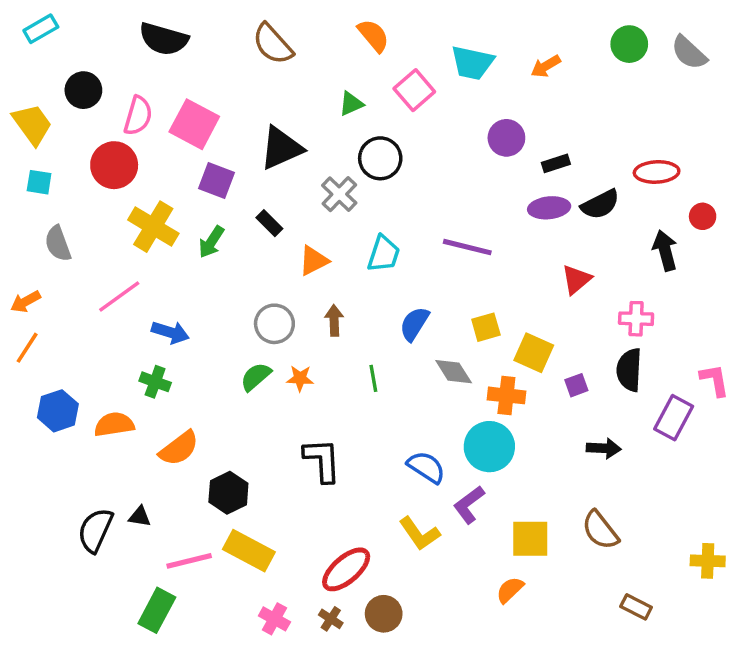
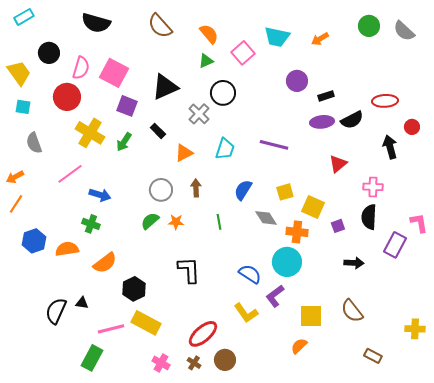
orange semicircle: (373, 36) -> (209, 34), moved

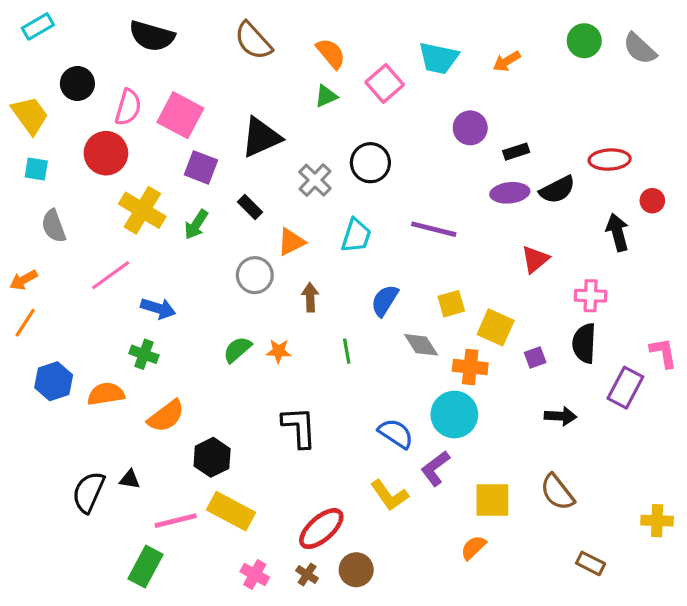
black circle: (223, 93) -> (370, 163), moved
gray circle: (161, 190) -> (255, 275), moved

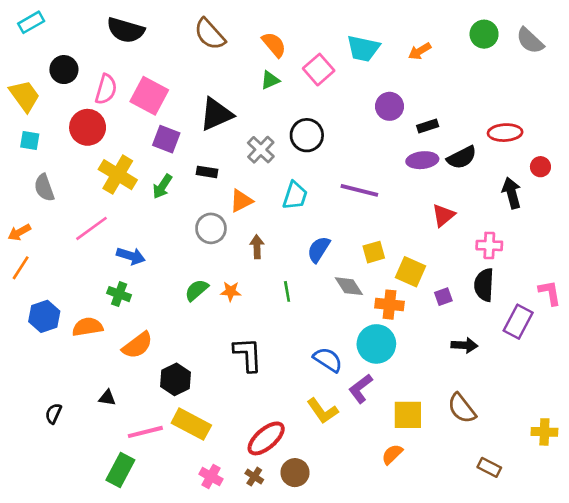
black rectangle: (250, 207) -> (207, 172), turned -36
black semicircle: (88, 492) -> (53, 414), moved, size x0.6

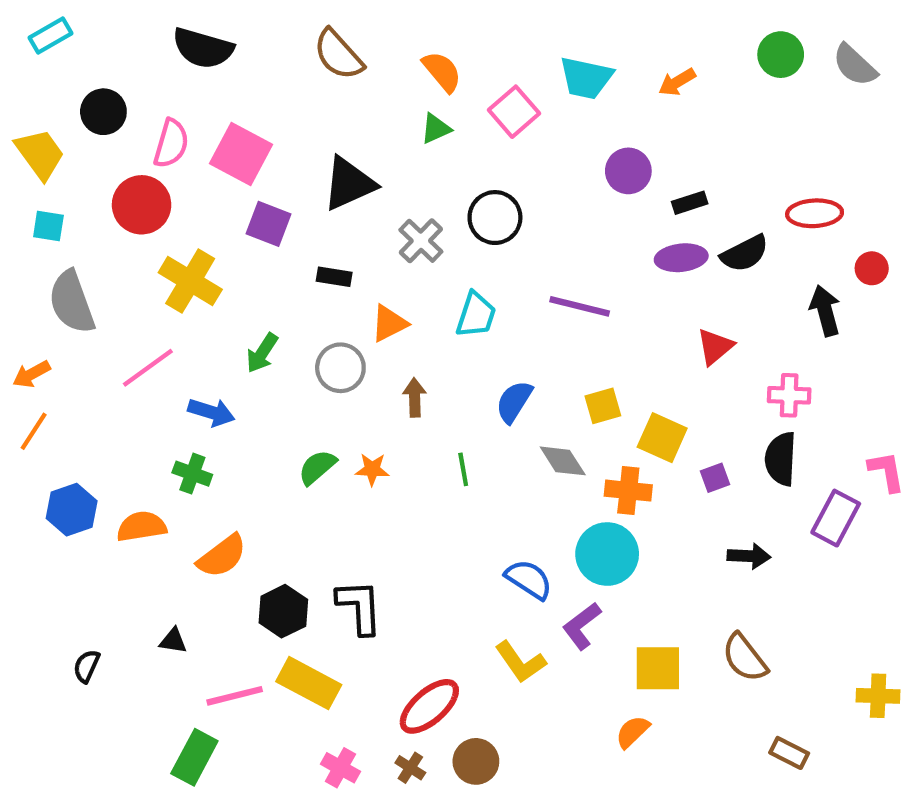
green arrow: (162, 186) -> (262, 353), moved
gray semicircle: (44, 188) -> (72, 302), size x1.4
black L-shape: (248, 354) -> (360, 607), moved

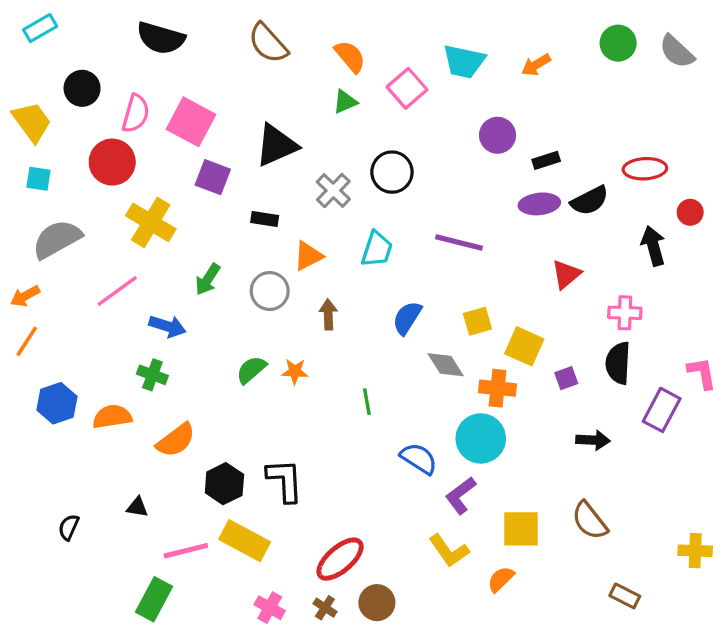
gray semicircle: (72, 302) -> (57, 239), turned 81
green line: (463, 469) -> (367, 402), moved
yellow L-shape: (520, 662) -> (449, 551), moved

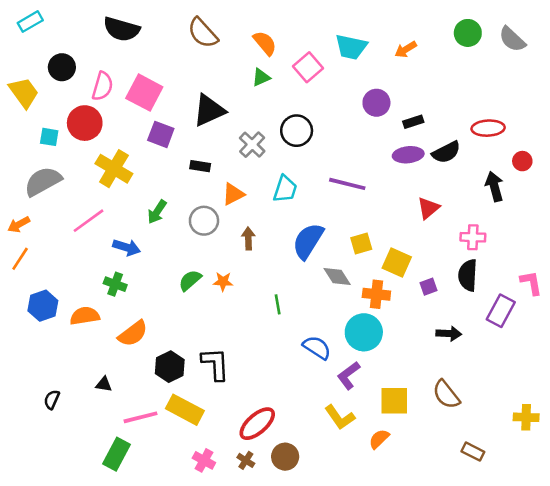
cyan square: (38, 179) -> (49, 137), moved
blue semicircle: (407, 318) -> (308, 241), size x1.4

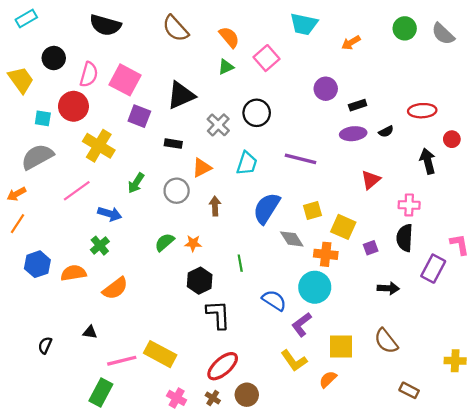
cyan trapezoid: (351, 47) -> (304, 24), moved
black semicircle: (446, 152) -> (386, 131), size x0.6
green cross: (115, 284) -> (100, 246), turned 30
black L-shape: (215, 364) -> (218, 315), moved
black hexagon: (170, 367) -> (200, 281), moved

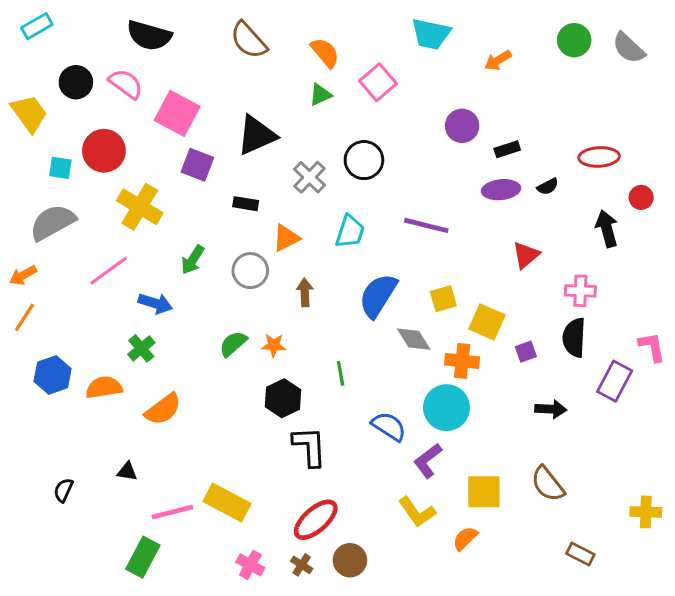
pink semicircle: (89, 74) -> (126, 84), moved, turned -70

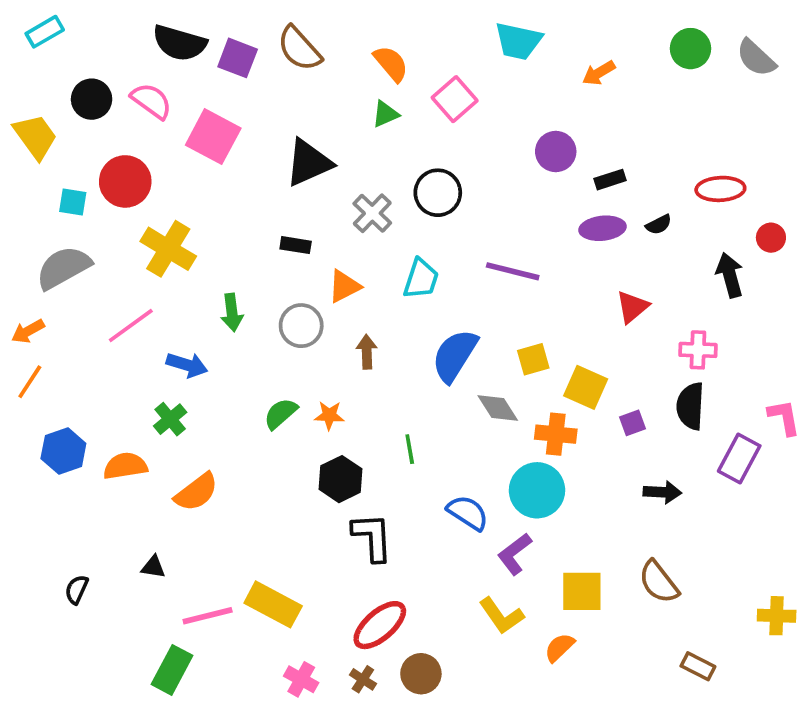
purple square: (197, 165) -> (238, 58), moved
green arrow: (193, 260) -> (232, 312), turned -40

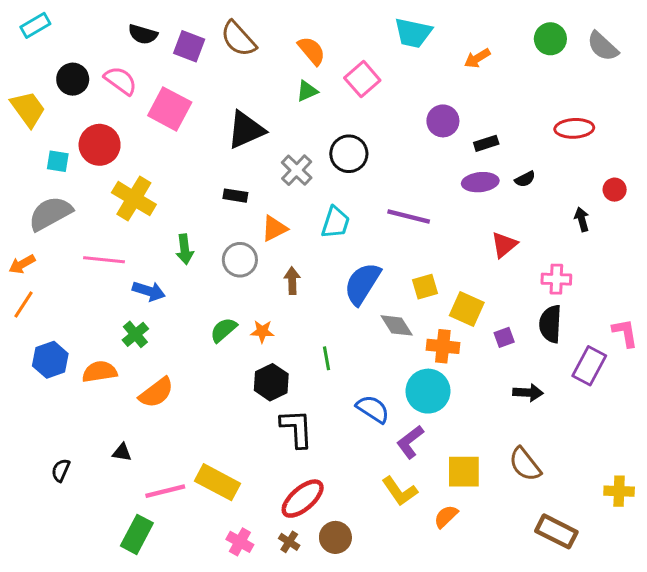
black semicircle: (180, 43) -> (143, 34), size x0.7
red ellipse: (720, 189) -> (574, 128), moved
black arrow: (730, 275) -> (582, 219), size x0.7
pink line: (131, 326) -> (104, 260), turned 42
brown rectangle: (698, 666) -> (556, 531), size x1.5

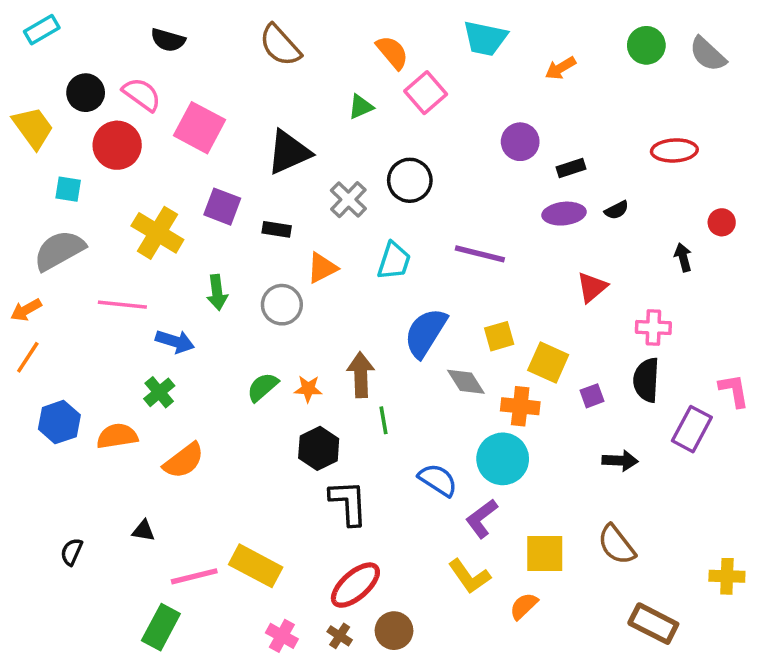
purple square: (189, 46) -> (222, 207), moved
orange semicircle: (312, 51) -> (392, 52), moved
red circle: (100, 145) -> (117, 145), moved
brown arrow: (292, 281) -> (361, 375), moved, size x1.4

